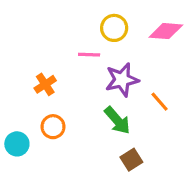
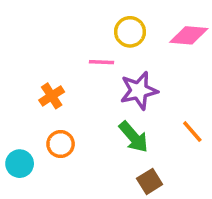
orange line: (160, 102) -> (192, 132), moved

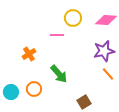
purple star: (139, 91) -> (104, 51), moved
green arrow: (134, 137) -> (59, 74), moved
orange circle: (61, 144) -> (34, 89), moved

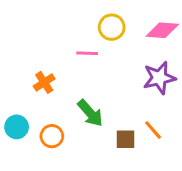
orange line: (108, 74) -> (153, 130), moved
cyan circle: (11, 92) -> (17, 127), moved
brown square: (84, 102) -> (125, 139), moved, turned 32

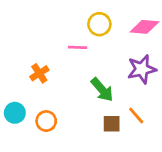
green arrow: (90, 113) -> (102, 90), moved

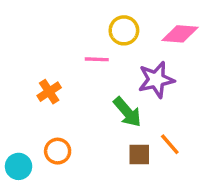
purple star: (142, 69) -> (156, 80), moved
cyan circle: (15, 113) -> (19, 166), moved

